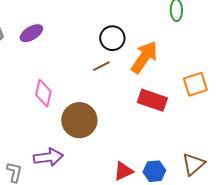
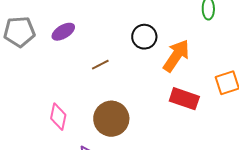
brown line: (101, 66) -> (100, 65), moved
pink diamond: (43, 93) -> (58, 117), moved

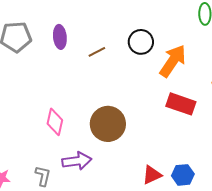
purple ellipse: (63, 32) -> (60, 37), turned -65
brown line: (100, 65) -> (97, 52), moved

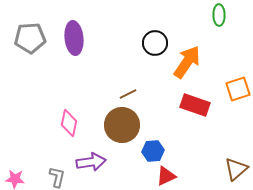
purple ellipse: (60, 37) -> (74, 38), size x1.4
brown line: (97, 52) -> (128, 94), moved
blue hexagon: (183, 175) -> (153, 151), moved

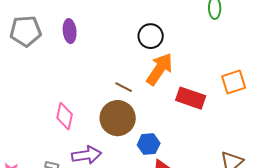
purple ellipse: (74, 38) -> (70, 31), size x0.7
orange arrow: (187, 62) -> (160, 69), moved
brown line: (128, 94) -> (124, 87), turned 54

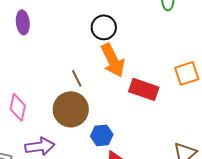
orange arrow: (160, 69) -> (113, 60), turned 120
brown line: (124, 87) -> (77, 78), turned 36

